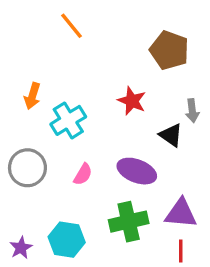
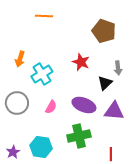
orange line: (71, 26) -> (44, 16), turned -48
black triangle: (171, 135) -> (105, 83), turned 42
purple triangle: (181, 213) -> (114, 111), moved

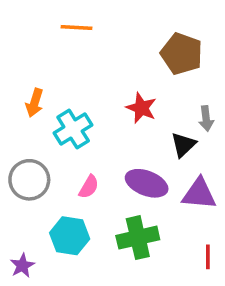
cyan hexagon: (41, 147) -> (70, 236), moved
red line: (111, 154) -> (208, 257), moved

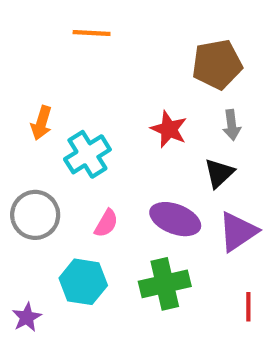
brown pentagon: (182, 54) -> (217, 64), turned -30
gray arrow: (206, 118) -> (232, 125), moved
purple triangle: (199, 194) -> (238, 232), turned -39

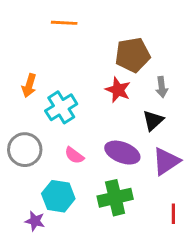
brown pentagon: (217, 64) -> (133, 55), moved
pink semicircle: (106, 223) -> (74, 155), turned 96
purple star: (27, 317) -> (35, 221), moved, turned -30

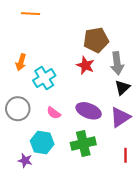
orange line: (64, 23) -> (30, 14), moved
gray arrow: (162, 87) -> (117, 63), size x1.5
black triangle: (153, 120) -> (122, 88), moved

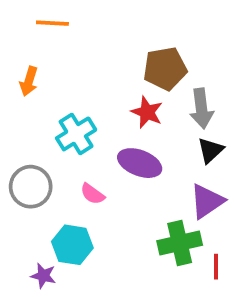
orange arrow: (21, 62) -> (29, 81), moved
purple ellipse: (89, 111) -> (140, 163), moved
green cross: (83, 144) -> (180, 243), moved

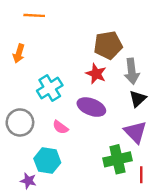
purple triangle: (207, 201) -> (135, 132), turned -40

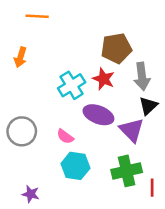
cyan cross: (50, 88) -> (72, 85), moved
purple triangle: (135, 132) -> (132, 130), moved
cyan hexagon: (47, 161) -> (75, 166), moved

